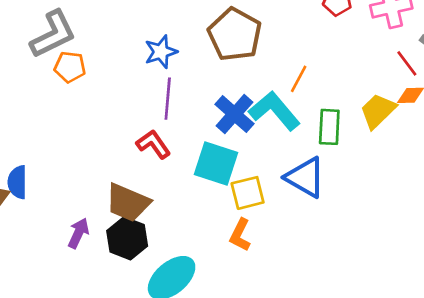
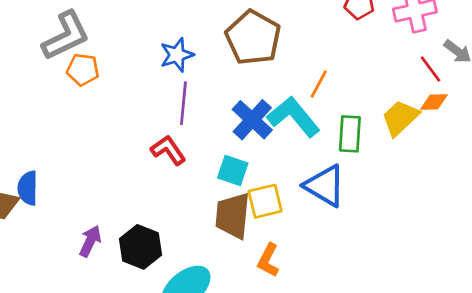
cyan square: (216, 163) -> (233, 170), size x0.7
brown trapezoid: (128, 203) -> (233, 216), moved, turned 72
orange L-shape: (240, 235) -> (268, 260), moved

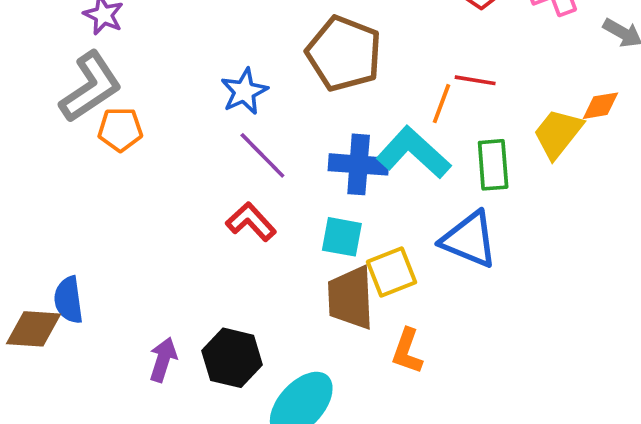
red line: (431, 69) -> (475, 80), moved, turned -36
purple line: (183, 103) -> (262, 155), turned -42
blue cross: (252, 120) -> (359, 164), turned -30

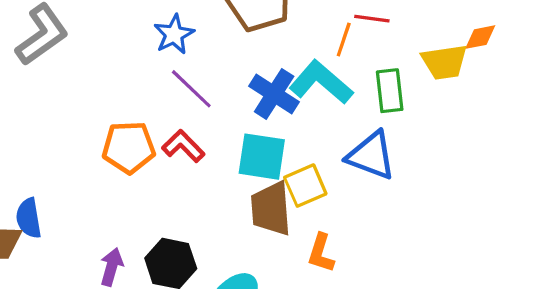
orange pentagon: (120, 129) -> (129, 147), moved, size x1.4
yellow trapezoid: (558, 133) -> (444, 62), turned -135
blue cross: (359, 164) -> (274, 94), turned 30
cyan square: (342, 237) -> (262, 157), size x1.4

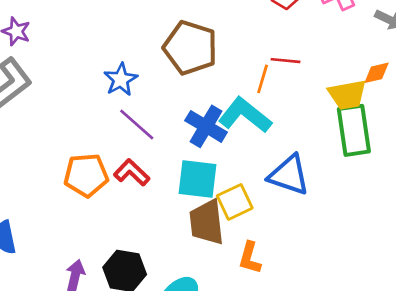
green rectangle: (390, 91) -> (354, 130), moved, size x1.4

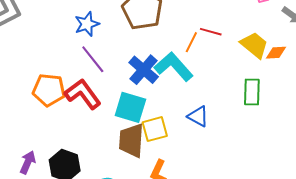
yellow trapezoid: (347, 95) -> (254, 45), moved, turned -140
green rectangle: (354, 130) -> (252, 92), size x0.7
red L-shape: (132, 173) -> (83, 94), size x1.4
blue triangle: (289, 175) -> (198, 116), size x0.7

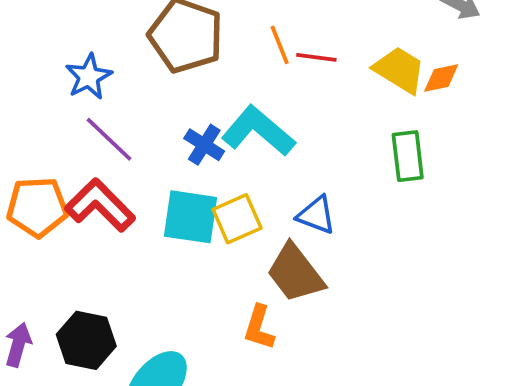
orange line: (191, 42) -> (280, 45), moved, turned -40
blue cross: (144, 70) -> (204, 145), size x0.7
yellow square: (155, 129) -> (237, 219), moved
brown trapezoid: (131, 140) -> (295, 273), moved, turned -33

